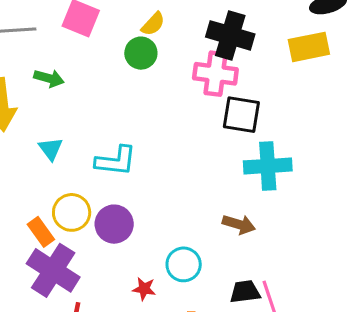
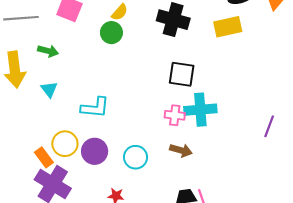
pink cross: (215, 74) -> (175, 115), moved, size x0.7
cyan triangle: (51, 149) -> (49, 89), moved
cyan circle: (184, 264) -> (136, 157), moved

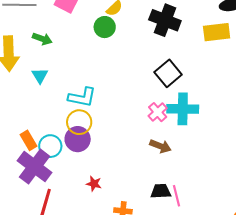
black square: (182, 74) -> (168, 73), turned 36
pink cross: (175, 115) -> (158, 112), turned 36
yellow circle: (65, 144) -> (79, 122), moved
cyan circle: (136, 157) -> (50, 146), moved

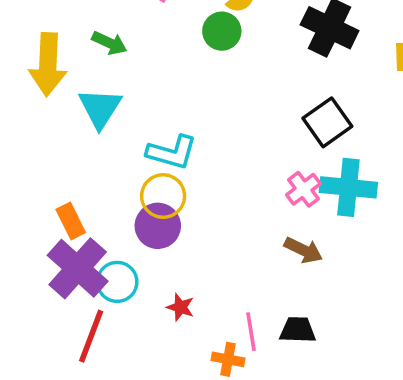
cyan triangle: (40, 76) -> (100, 108), size x1.5
cyan circle: (50, 146) -> (117, 282), moved
pink line: (177, 196) -> (251, 332), moved

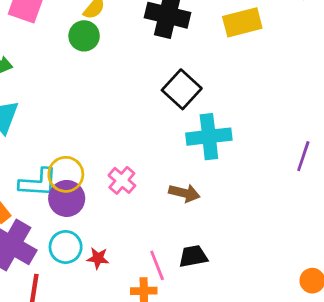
cyan L-shape: (172, 152) -> (38, 183), moved
pink cross: (303, 189) -> (122, 180), moved
cyan circle: (117, 282) -> (66, 247), moved

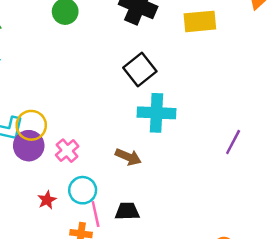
pink cross: (122, 180) -> (67, 151), moved
cyan circle: (66, 247) -> (83, 190), moved
red star: (98, 258) -> (47, 200), turned 30

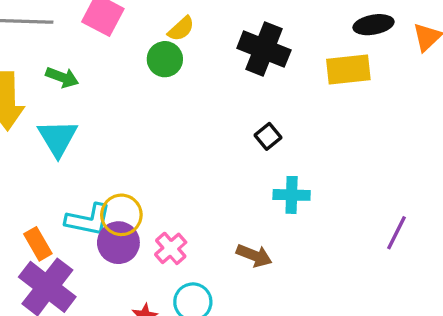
black square: (140, 70) -> (268, 136), size x0.6
cyan cross: (156, 113) -> (292, 195), size x0.7

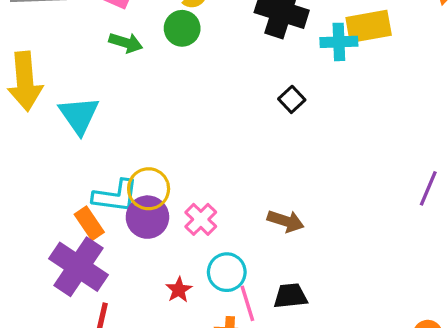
green arrow: (62, 77) -> (126, 43), moved
cyan cross: (292, 195) -> (339, 42), moved
orange rectangle: (38, 244) -> (89, 223), moved

